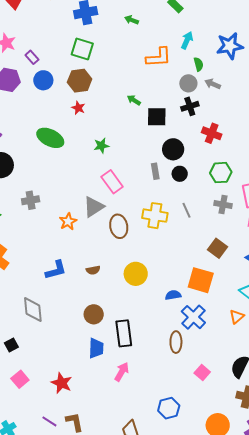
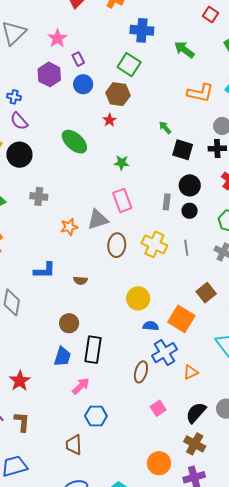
green arrow: (132, 20) -> (184, 50), size x1.5
yellow circle: (136, 274) -> (138, 298), moved
orange triangle: (237, 317) -> (191, 372), moved
blue hexagon: (169, 408) -> (96, 416), moved

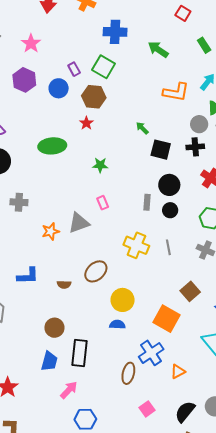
purple rectangle: (78, 59) -> (74, 69), moved
green ellipse: (74, 142) -> (52, 146), turned -44
pink rectangle: (122, 200) -> (103, 203), size x0.6
brown ellipse: (117, 245) -> (96, 271), moved, turned 45
blue semicircle: (151, 326) -> (117, 325), moved

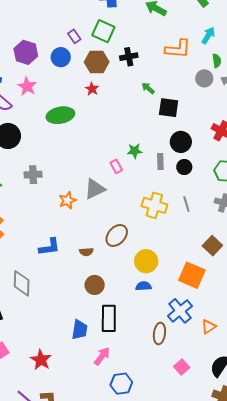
pink star: (31, 43) -> (27, 86), moved
black cross: (195, 147) -> (129, 57), moved
green star: (100, 165) -> (135, 151), moved
brown circle: (54, 328) -> (95, 285), moved

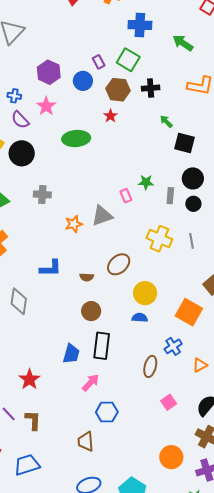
blue cross: (180, 311) -> (173, 346), size x0.7

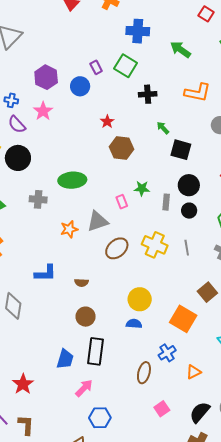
brown hexagon: (118, 90) -> (122, 148), moved
green ellipse: (76, 138) -> (72, 180), moved
brown ellipse: (119, 264) -> (117, 248), moved

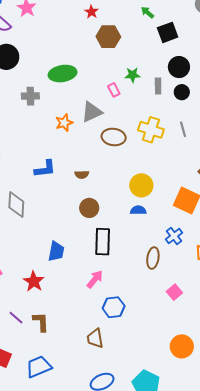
black square: (181, 150) -> (168, 32), turned -30
brown ellipse: (117, 248) -> (114, 137), turned 55
blue trapezoid: (65, 359) -> (56, 251), moved

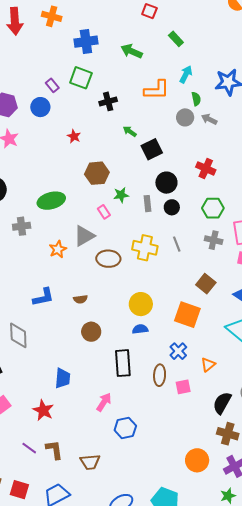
brown hexagon: (108, 37) -> (97, 173), moved
black rectangle: (103, 242) -> (123, 363), moved
pink square: (174, 292) -> (183, 387), moved, turned 35
brown trapezoid: (95, 338) -> (90, 462), moved, turned -80

